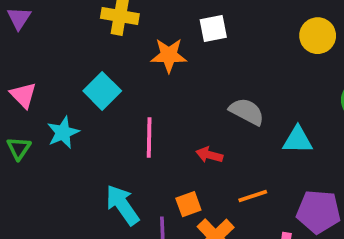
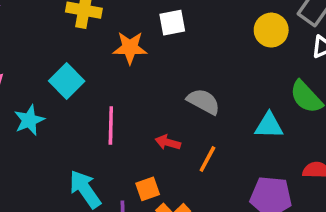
cyan triangle: (298, 140) -> (269, 126), moved
orange line: (253, 196) -> (207, 159), moved, turned -44

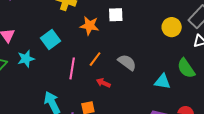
orange line: (207, 159) -> (95, 59), moved

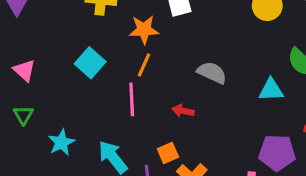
cyan star: (26, 59) -> (61, 142), moved
orange line: (95, 59) -> (144, 65), moved

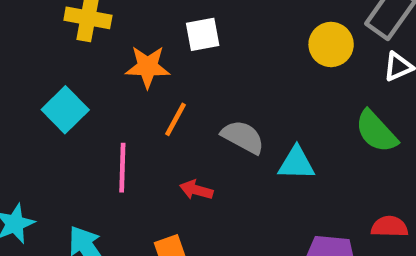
orange line: (144, 65) -> (176, 119), moved
cyan triangle: (271, 90) -> (296, 163), moved

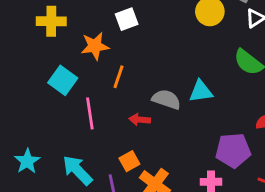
cyan square: (65, 110) -> (63, 80), moved
gray semicircle: (243, 137) -> (166, 99), moved

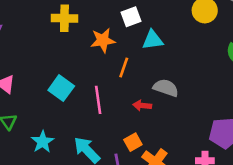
cyan square: (63, 80) -> (61, 88), moved
cyan triangle: (201, 91) -> (153, 40), moved

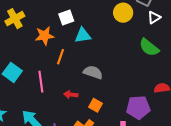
yellow cross: (64, 18) -> (15, 19), turned -30
red arrow: (142, 105) -> (71, 95), moved
orange square: (133, 142) -> (96, 105), moved, turned -32

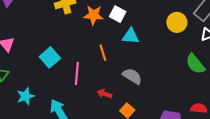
white square: (66, 18) -> (118, 14), turned 35
orange star: (44, 36) -> (93, 15), moved
orange line: (61, 57) -> (103, 53), turned -49

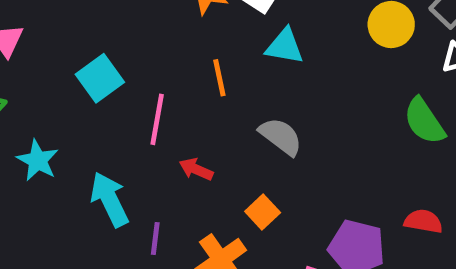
red arrow: (104, 94) -> (196, 169), moved
cyan star: (25, 96) -> (38, 160), turned -30

